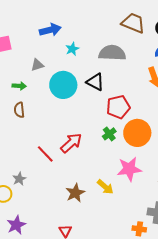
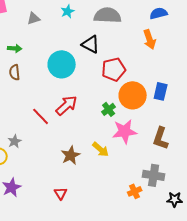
gray triangle: (37, 65) -> (34, 18), moved
cyan circle: (63, 85) -> (62, 64), moved
green cross: (109, 134) -> (109, 109), moved
orange cross: (139, 229) -> (135, 191), turned -32

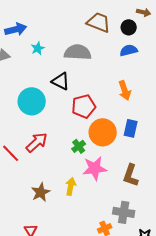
orange arrow: (150, 39) -> (125, 90), moved
yellow arrow: (101, 149) -> (71, 186), turned -120

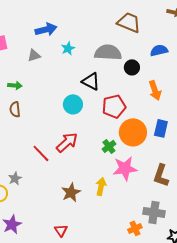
black circle: (129, 27) -> (132, 67), moved
cyan circle: (32, 101) -> (73, 104), moved, size x0.7

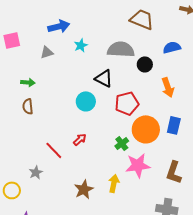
red arrow: (67, 142) -> (80, 139), size x0.6
gray star: (15, 178) -> (36, 172), moved

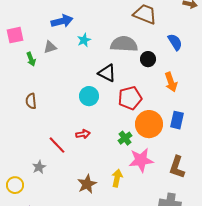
blue semicircle: (172, 47) -> (175, 42), turned 72
green arrow: (28, 82) -> (31, 59), moved, turned 64
red arrow: (80, 139) -> (83, 134), turned 32

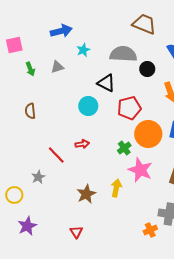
gray triangle: (50, 47) -> (57, 67), moved
pink star: (141, 160) -> (140, 170), turned 30

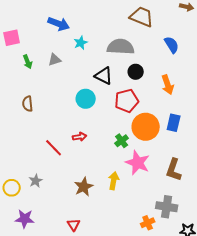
blue arrow: (61, 31) -> (59, 24), turned 35
black circle: (147, 69) -> (136, 72), moved
gray star: (38, 177) -> (36, 181), moved
purple star: (27, 226) -> (25, 219), turned 30

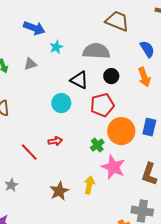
orange arrow: (168, 85) -> (144, 77), moved

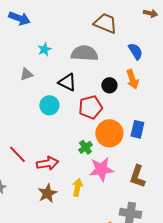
blue arrow: (34, 28) -> (19, 18), moved
gray triangle: (30, 64) -> (26, 74), moved
black circle: (111, 76) -> (109, 85), moved
red arrow: (55, 141) -> (47, 163), moved, size x1.5
pink star: (113, 167) -> (101, 169), turned -30

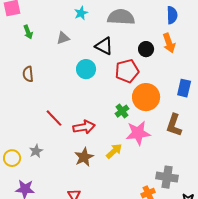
blue semicircle: (135, 51) -> (172, 15), turned 30
blue rectangle: (137, 129) -> (184, 88), moved
brown L-shape: (137, 176) -> (174, 125), moved
yellow arrow: (77, 187) -> (114, 151), turned 36

